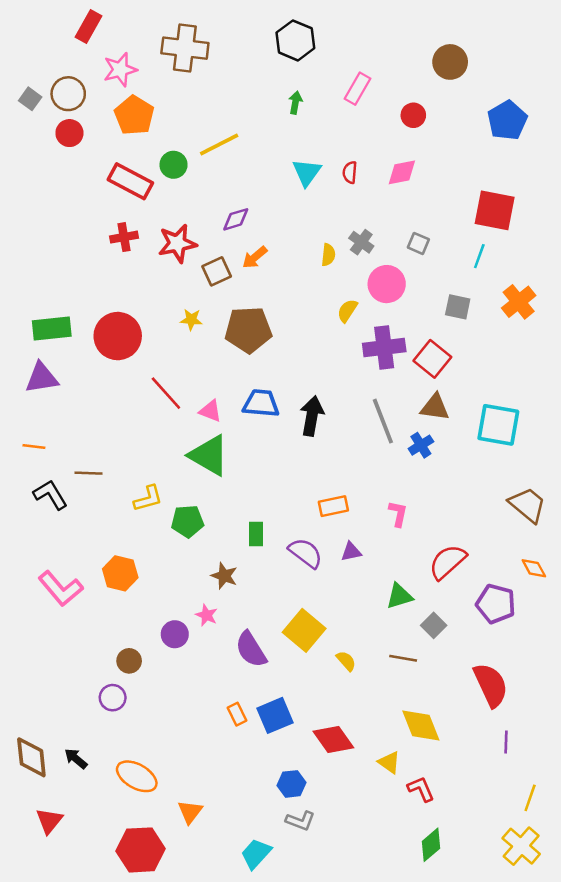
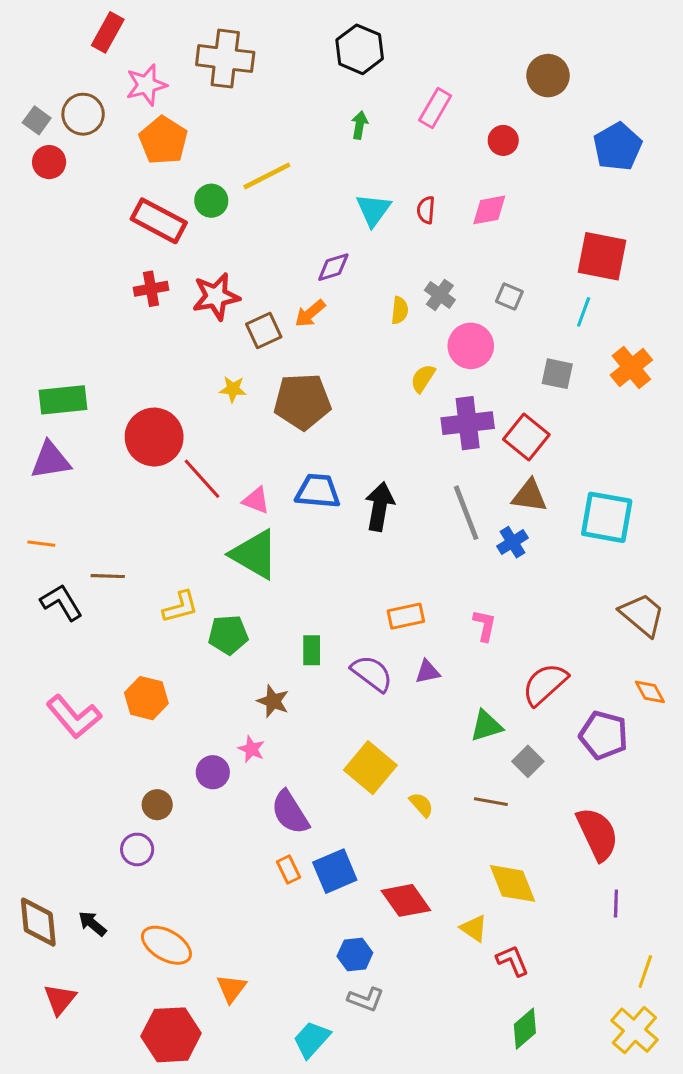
red circle: (69, 133) -> (49, 162), moved
purple diamond: (236, 219) -> (333, 267), moved
red circle: (118, 336) -> (154, 437), moved
purple semicircle: (251, 649) -> (290, 812), moved

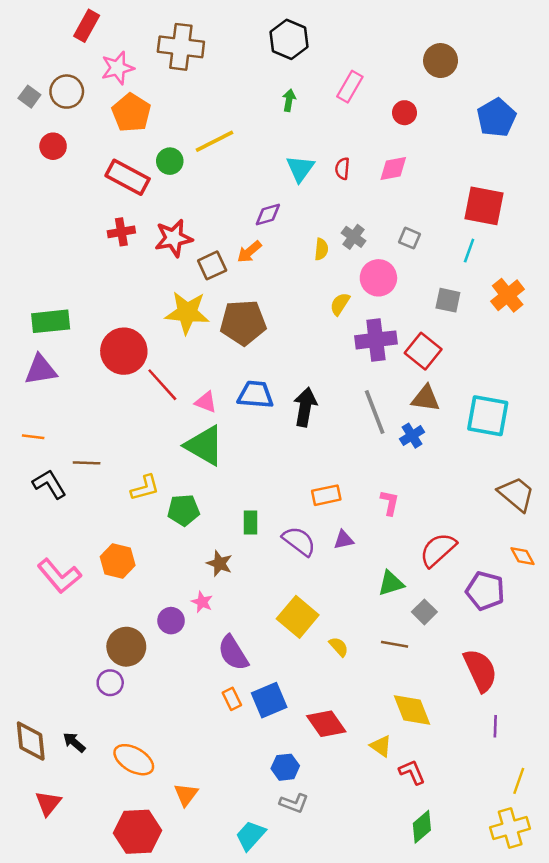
red circle: (49, 162) -> (53, 146), moved
yellow star: (233, 389) -> (187, 313), size x2.0
brown circle: (157, 805) -> (126, 647), size x1.6
yellow cross: (634, 1030) -> (510, 828), turned 33

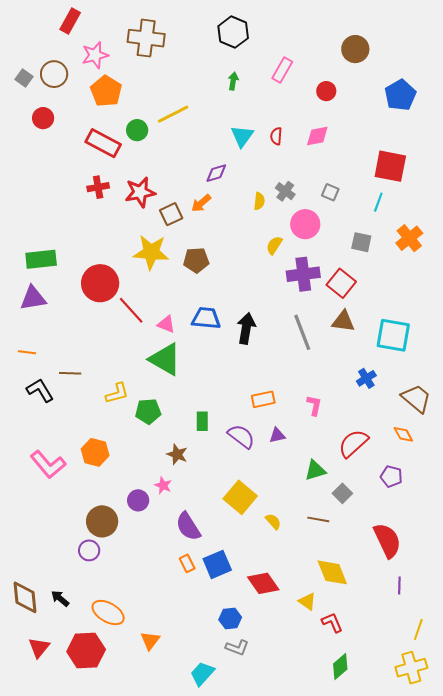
brown pentagon: (243, 323) -> (196, 260), size x0.7
blue cross: (412, 436) -> (366, 378), moved
orange diamond: (522, 556) -> (403, 434), moved
purple pentagon: (485, 591) -> (391, 476), size x0.7
red hexagon: (137, 832) -> (86, 651), moved

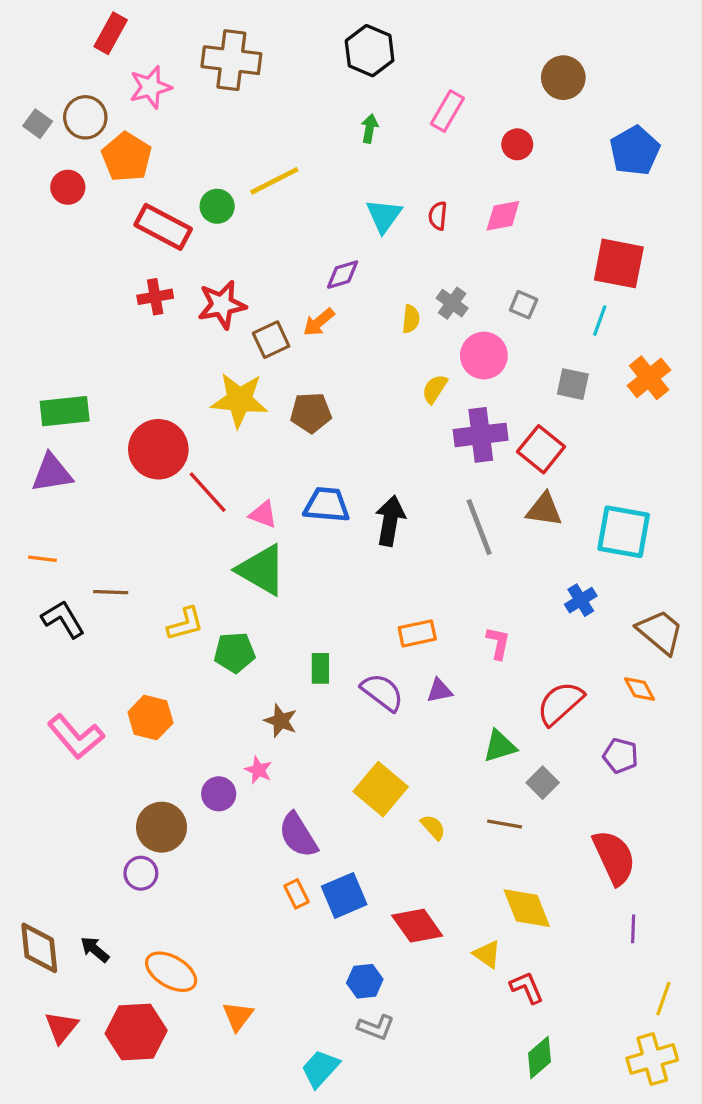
orange pentagon: (106, 91) -> (127, 157), moved

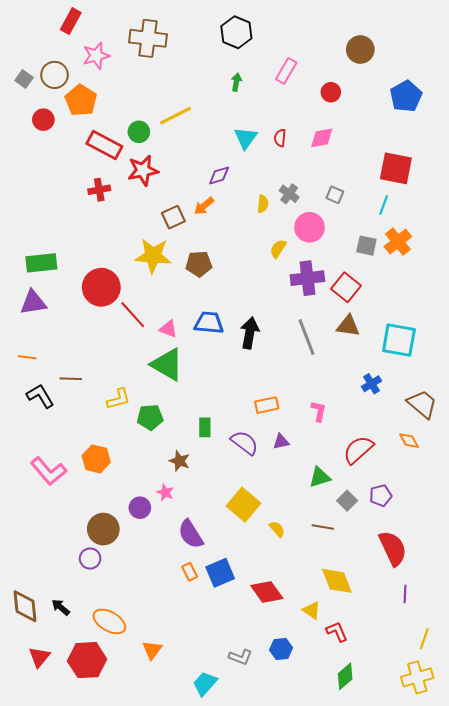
red star: (222, 305) -> (143, 170), moved
orange cross: (649, 378) -> (398, 242), moved
purple pentagon: (620, 756) -> (381, 496), moved, turned -30
blue hexagon: (365, 981) -> (281, 649), moved

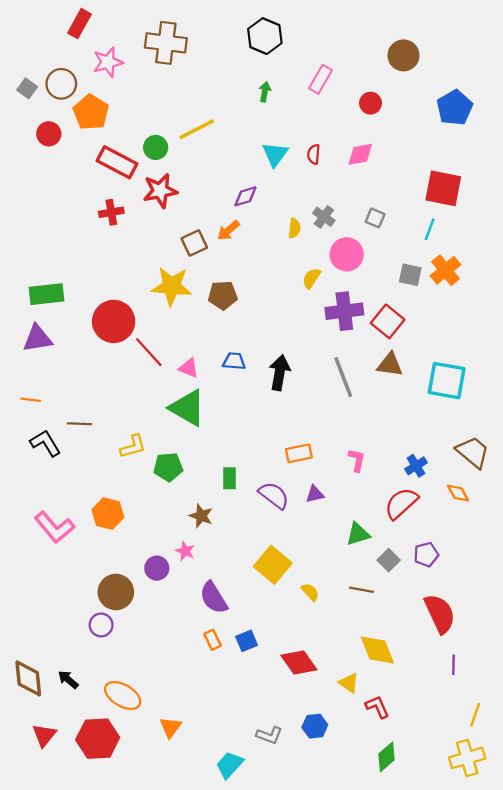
blue trapezoid: (209, 323) -> (234, 361), size x0.7
blue cross: (371, 384) -> (416, 466), moved
blue square: (220, 573) -> (247, 641), size x0.7

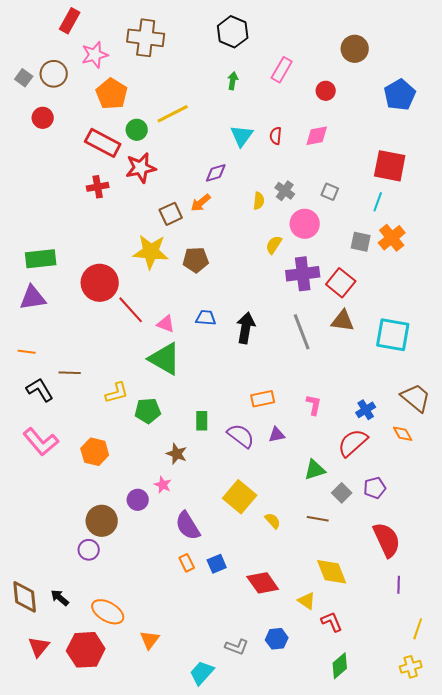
orange pentagon: (91, 112) -> (112, 94), moved
pink L-shape: (54, 527) -> (41, 442), moved
yellow cross: (467, 758) -> (411, 667), size x0.7

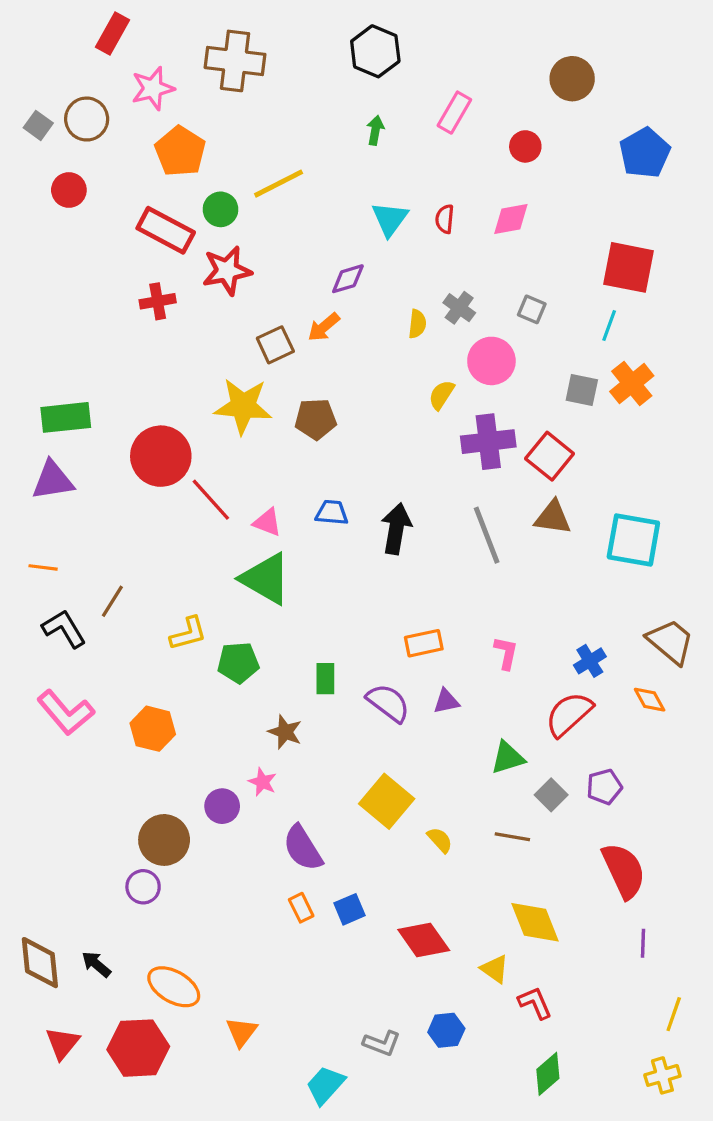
brown line: (70, 373) -> (112, 601), turned -60

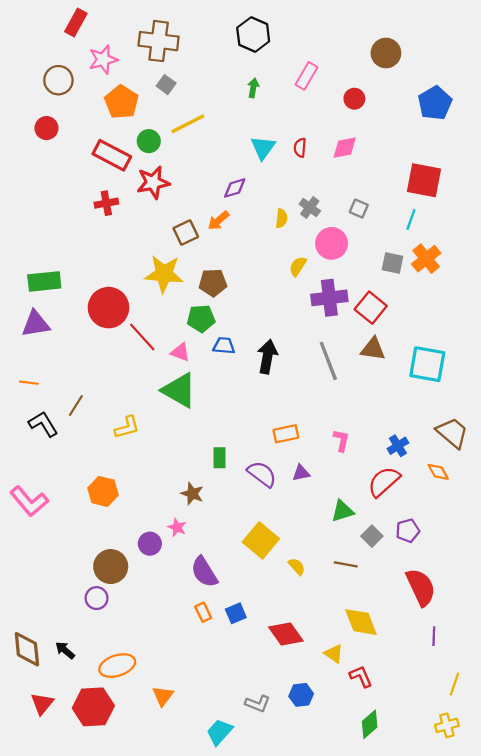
gray square: (38, 125) -> (166, 85), moved
green pentagon: (238, 663) -> (201, 318), moved
pink L-shape: (66, 713) -> (29, 501), moved
orange ellipse: (174, 987) -> (117, 666), turned -48

